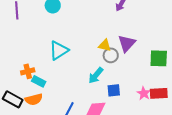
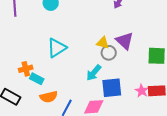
purple triangle: (127, 43) -> (125, 41), turned -30
blue square: (114, 90) -> (112, 88), size x1.5
orange semicircle: (34, 99) -> (49, 97), moved

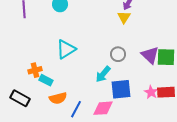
purple triangle: (125, 41) -> (150, 55), moved
yellow triangle: (103, 43) -> (124, 17), moved, turned 48

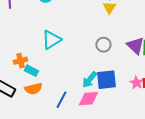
cyan arrow: (103, 74) -> (89, 80), moved
orange semicircle: (58, 98) -> (33, 89), moved

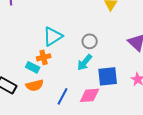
gray circle: (103, 45) -> (90, 41), moved
orange cross: (20, 61) -> (44, 57), moved
cyan arrow: (89, 80) -> (85, 62), moved

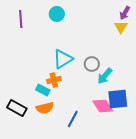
gray circle: (90, 41) -> (92, 64), moved
cyan arrow: (85, 62) -> (105, 76), moved
pink diamond: (90, 95) -> (103, 106), moved, turned 60

